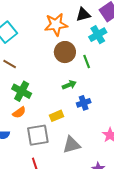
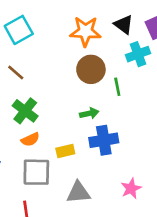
black triangle: (83, 15) -> (124, 25), turned 42
blue cross: (84, 103) -> (104, 140), size x1.5
orange semicircle: (19, 112) -> (30, 139), moved

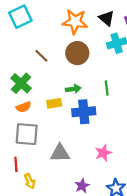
brown line: (16, 72) -> (41, 56), moved
green line: (117, 87) -> (107, 88), moved
yellow rectangle: (65, 151) -> (54, 103), moved

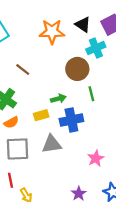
brown circle: (77, 53) -> (77, 69), moved
gray triangle: (60, 153) -> (52, 144), moved

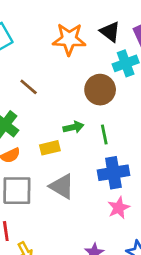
green line: (91, 94) -> (104, 135), moved
blue cross: (71, 120) -> (113, 173), moved
gray triangle: (52, 144) -> (62, 186), turned 36

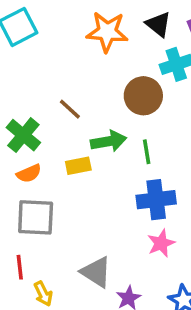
brown line: (29, 87) -> (70, 109), moved
green arrow: (73, 127) -> (109, 141), size x1.4
gray triangle: (62, 186) -> (96, 272), moved

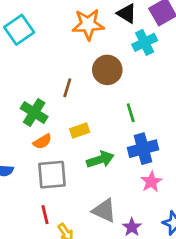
brown circle: (143, 96) -> (107, 70), moved
brown line: (70, 109) -> (67, 88), turned 72
green arrow: (109, 141) -> (100, 160), moved

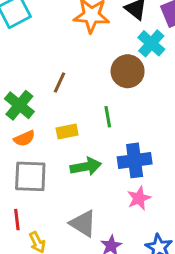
cyan cross: (145, 42) -> (151, 43), turned -30
brown circle: (107, 70) -> (128, 71), moved
green line: (131, 113) -> (108, 117), moved

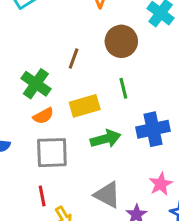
brown circle: (128, 71) -> (121, 41), moved
yellow rectangle: (67, 132) -> (85, 106), size x1.4
pink star: (139, 198) -> (161, 184), moved

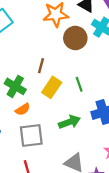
brown circle: (121, 41) -> (75, 38), moved
yellow rectangle: (85, 106) -> (52, 87), moved, turned -35

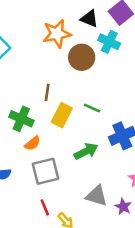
green line: (79, 84) -> (92, 108), turned -40

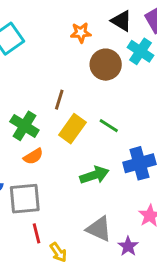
orange star: (57, 34) -> (81, 33), size x0.6
gray square: (45, 171) -> (25, 199), moved

